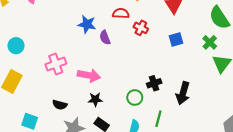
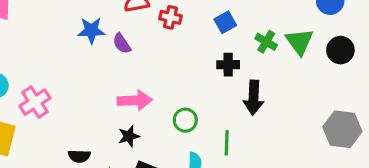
green cross: (210, 42) -> (266, 42), moved
pink cross: (56, 64) -> (35, 102), moved
pink arrow: (89, 75) -> (135, 100), moved
black cross: (154, 83) -> (228, 65), moved, turned 32

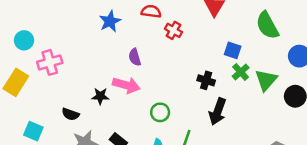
blue square: (225, 22) -> (233, 50), moved, turned 30
blue star: (91, 30) -> (110, 21), turned 30
purple semicircle: (122, 43) -> (135, 57), moved
black star: (129, 136) -> (100, 96), moved

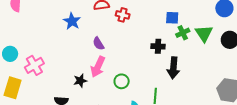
green cross: (241, 72) -> (183, 33), turned 32
pink arrow: (126, 85) -> (98, 67), turned 115
green circle: (160, 112) -> (122, 81), moved

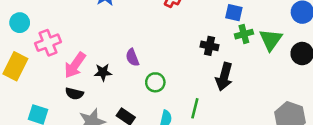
purple semicircle: (98, 44) -> (132, 57), moved
pink arrow: (98, 67) -> (75, 65), moved

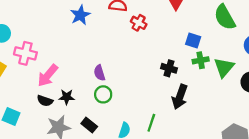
pink cross: (48, 43) -> (25, 53), turned 30
black star: (103, 72) -> (67, 97), moved
green circle: (155, 82) -> (103, 94), moved

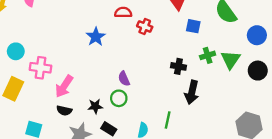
blue star: (80, 15) -> (96, 37), moved
blue square: (193, 40) -> (193, 26), moved
purple semicircle: (99, 73) -> (124, 79), moved
black star: (67, 97) -> (95, 106), moved

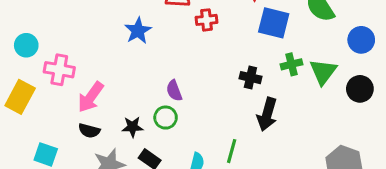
red cross: (145, 26) -> (206, 20), turned -32
blue square: (193, 26) -> (274, 23), size x1.5

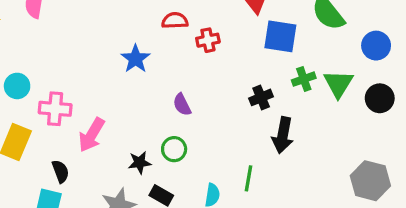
black cross: (250, 78) -> (261, 97), turned -30
purple semicircle: (174, 91) -> (182, 105), moved
black semicircle: (89, 131) -> (61, 171), moved, turned -120

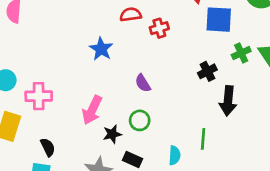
pink arrow: (92, 135) -> (92, 110), moved

